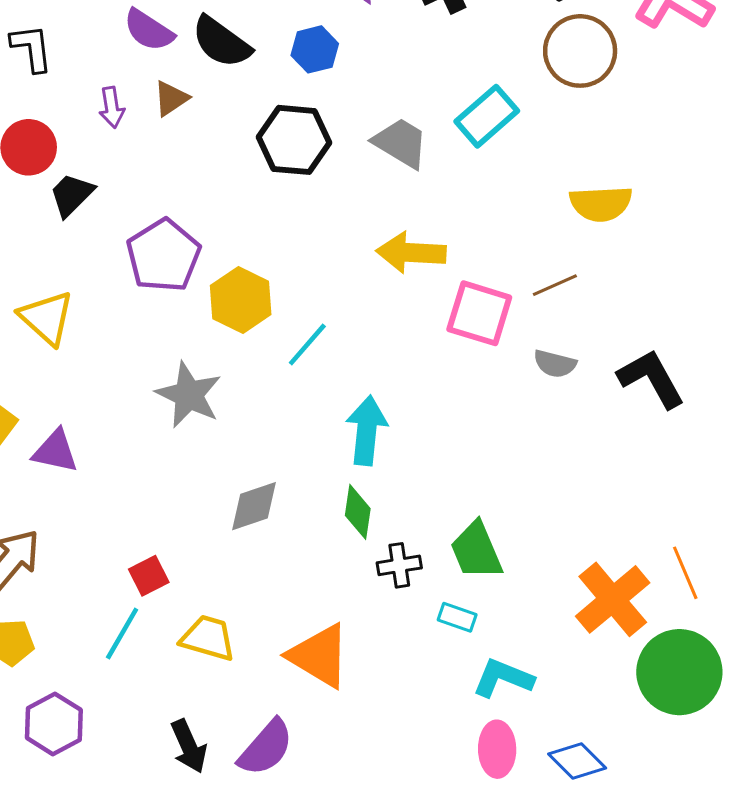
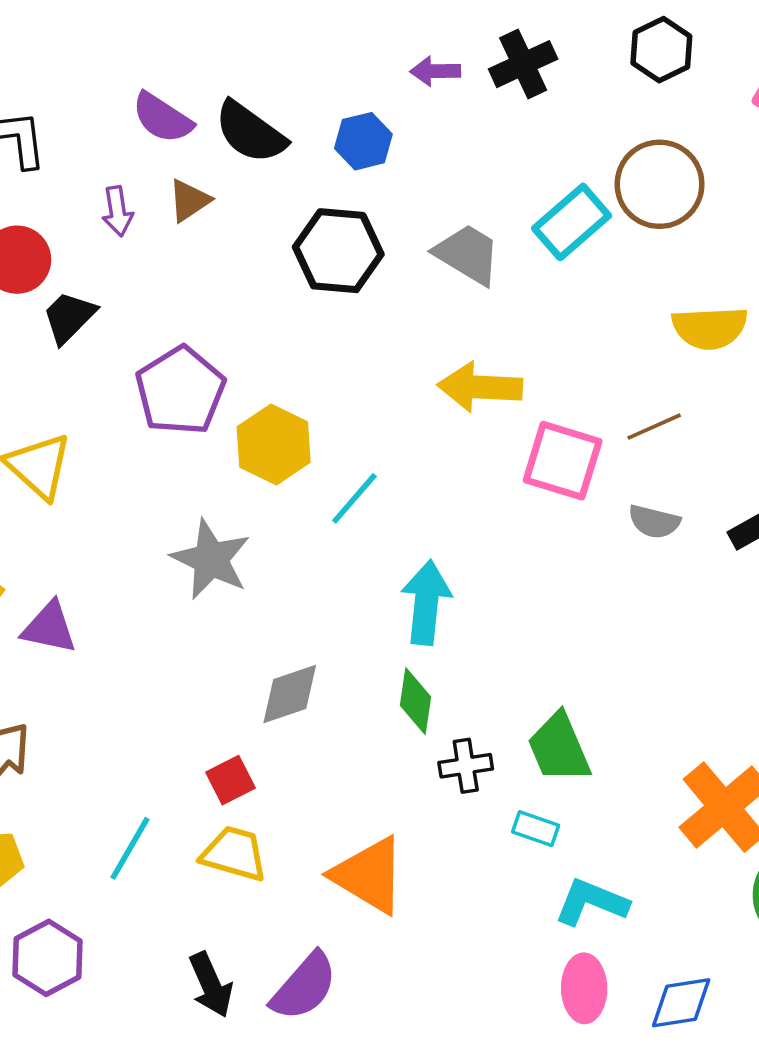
brown circle: (580, 51) -> (660, 184), moved
red square: (149, 576) -> (231, 780), moved
blue diamond: (577, 761) -> (681, 1003), turned -54

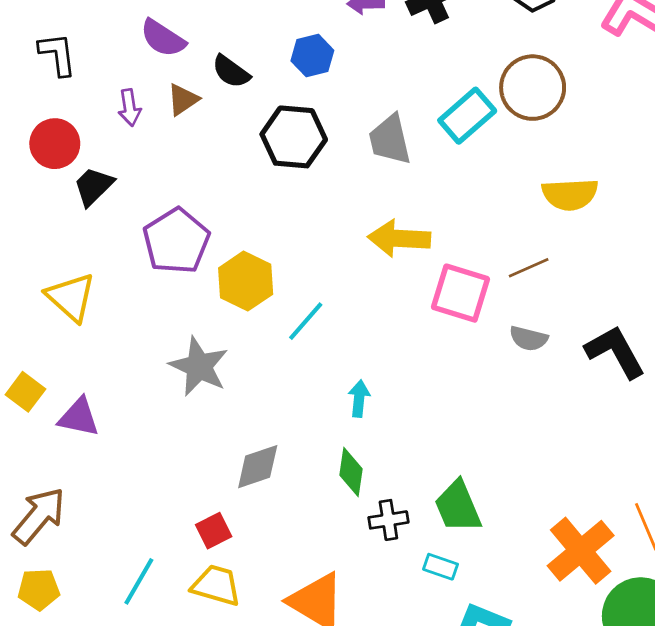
black semicircle: (250, 132) -> (231, 72), moved, size x0.7
gray trapezoid: (467, 254) -> (390, 140), turned -134
cyan arrow: (426, 602) -> (359, 399), size x0.6

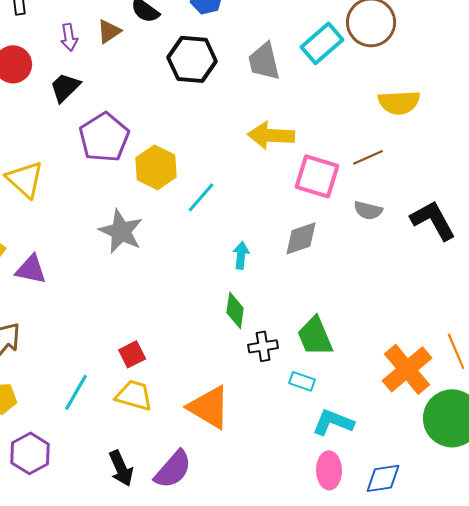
black trapezoid: (93, 186) -> (65, 87), moved
gray diamond: (258, 467) -> (301, 238), moved

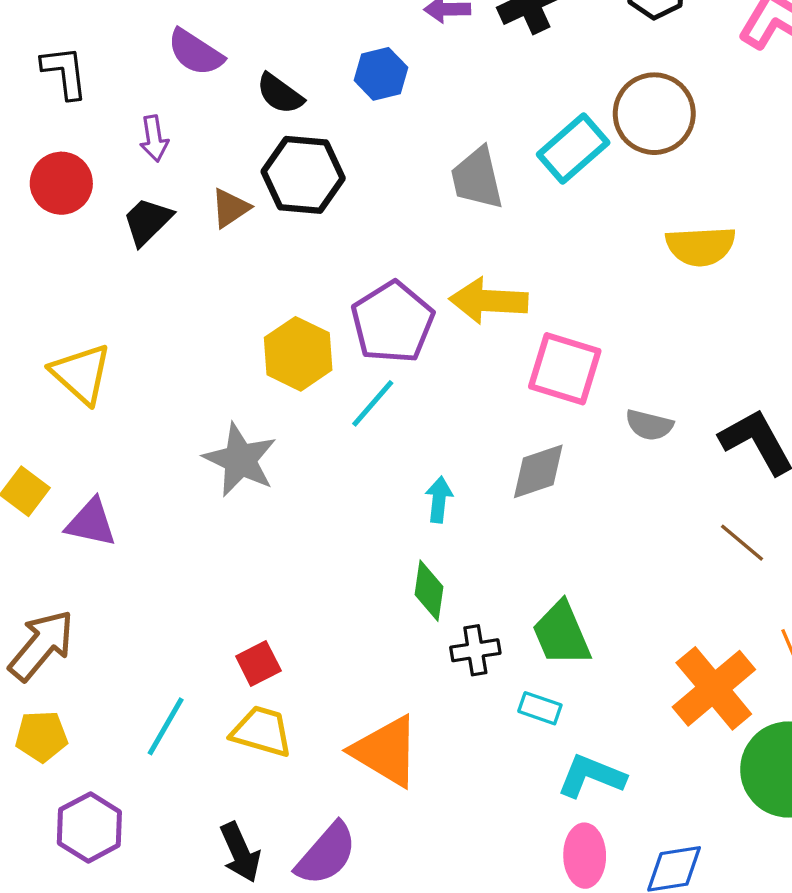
brown triangle: (109, 31) -> (230, 208), moved
black hexagon: (192, 59) -> (303, 175), moved
purple pentagon: (104, 137) -> (393, 322), moved
brown line: (368, 157) -> (742, 543), moved, turned 64

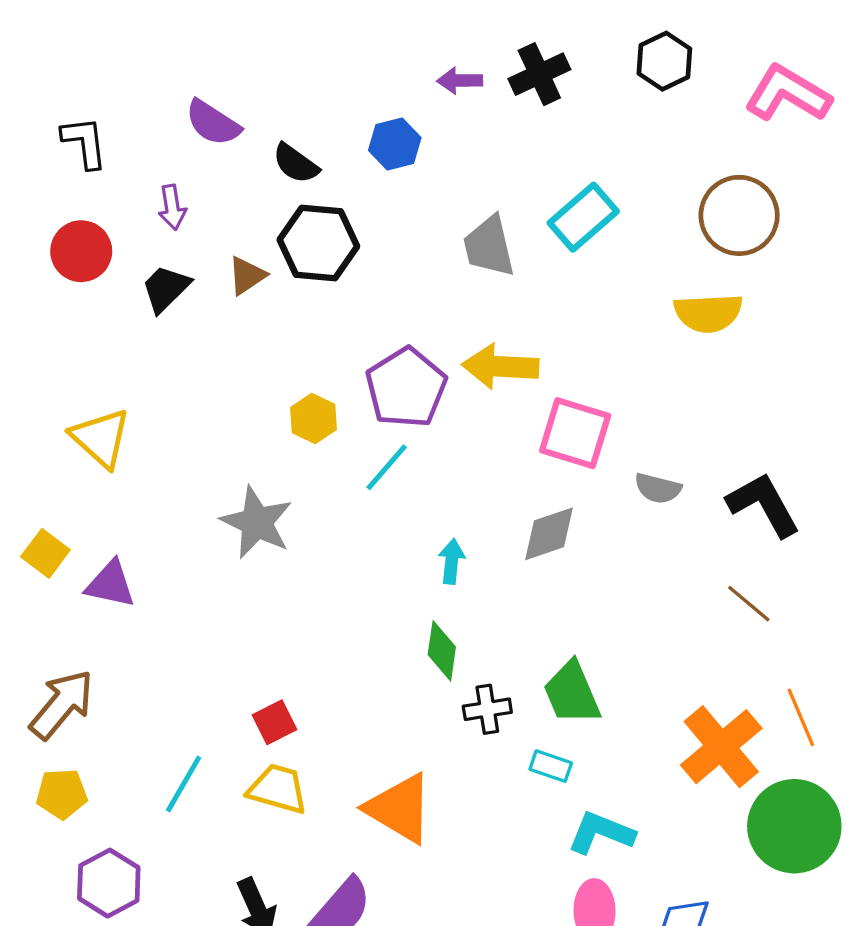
brown circle: (654, 114) -> (739, 215), moved
yellow hexagon: (298, 354) -> (314, 418), size x0.7

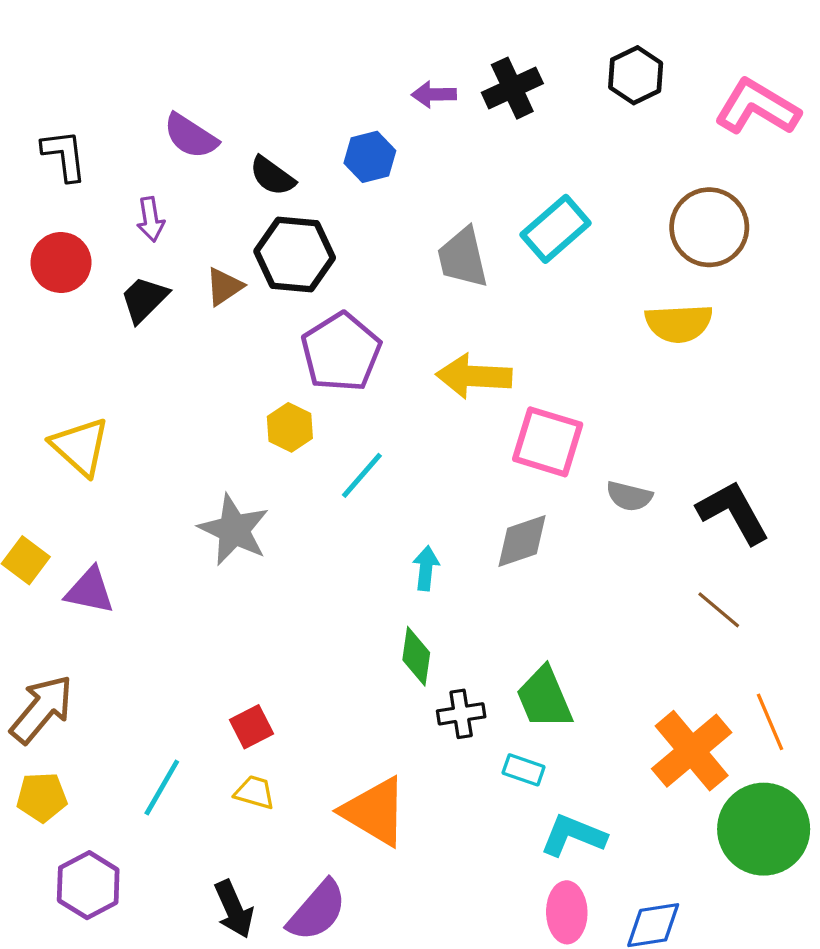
purple pentagon: (406, 388) -> (341, 352), moved
yellow trapezoid: (278, 789) -> (255, 792), size x0.7

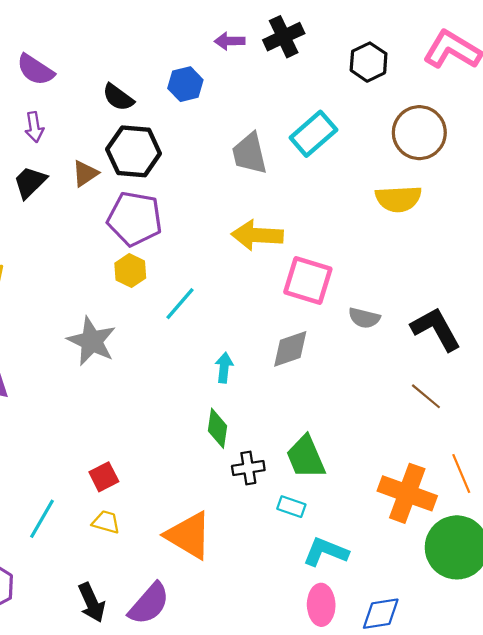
black hexagon: (636, 75) -> (369, 62), moved
purple semicircle: (191, 136) -> (35, 70), moved
purple pentagon: (341, 352) -> (135, 219), moved, turned -30
orange cross: (692, 751) -> (407, 493), turned -30

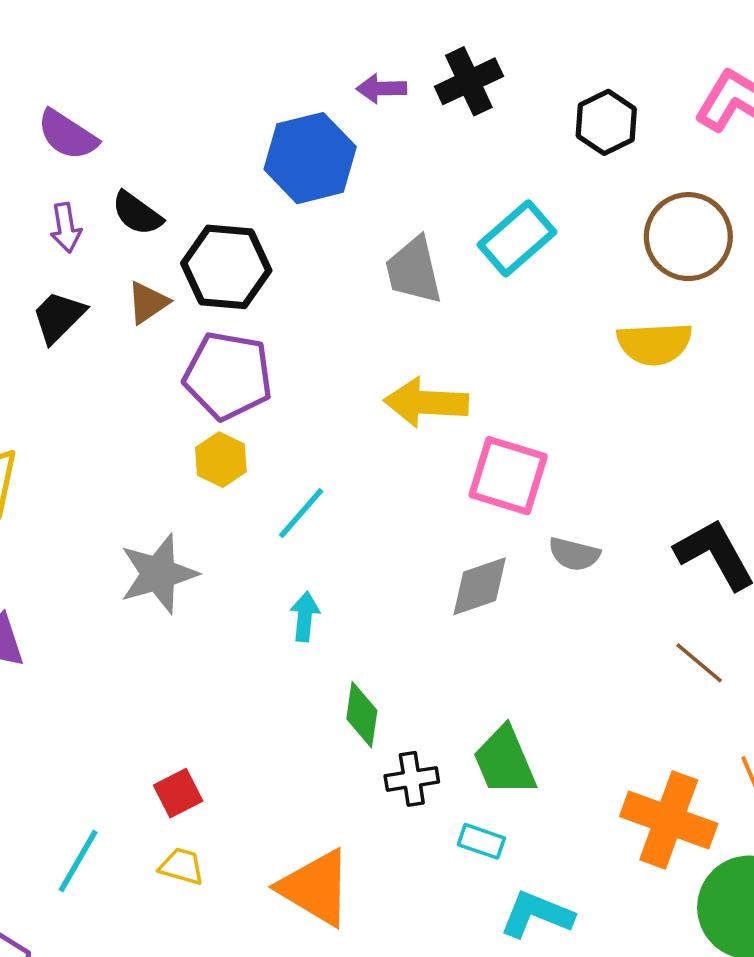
blue hexagon: (185, 84) -> (310, 158), size x1.6
black semicircle: (118, 97) -> (137, 213), moved
gray semicircle: (364, 318) -> (574, 554), moved
gray star: (92, 341) -> (158, 574), turned 30
cyan arrow: (224, 368) -> (305, 617), moved

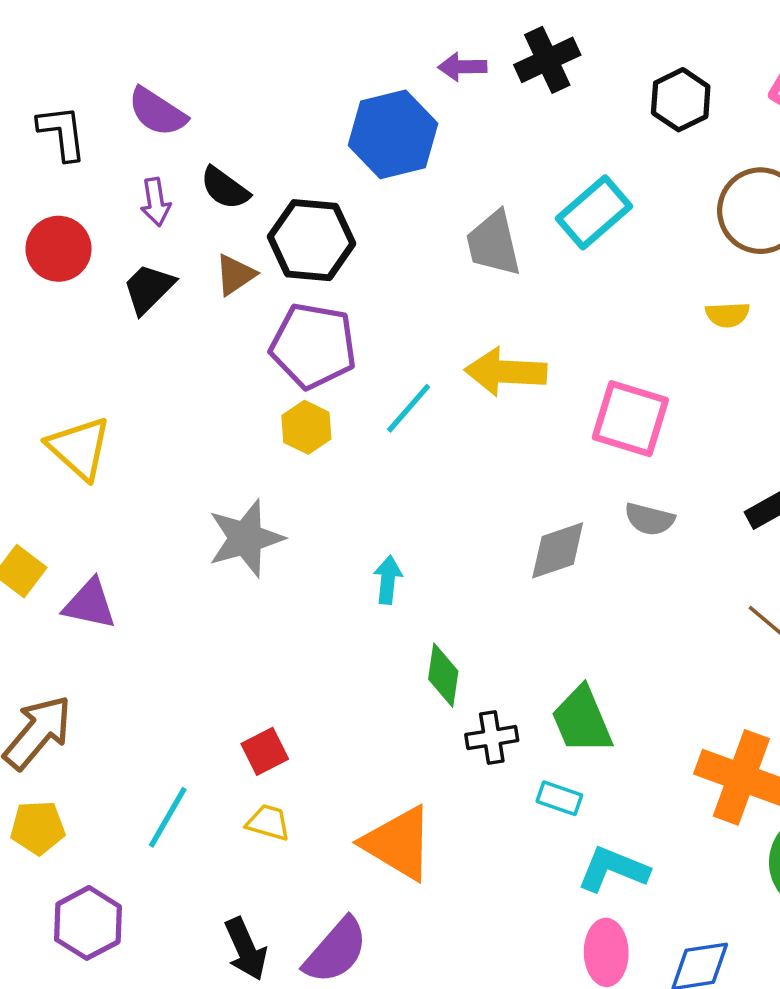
yellow semicircle: (654, 344) -> (727, 315), size x0.6
pink square: (508, 476) -> (630, 419), moved
cyan line: (301, 513) -> (409, 408), moved

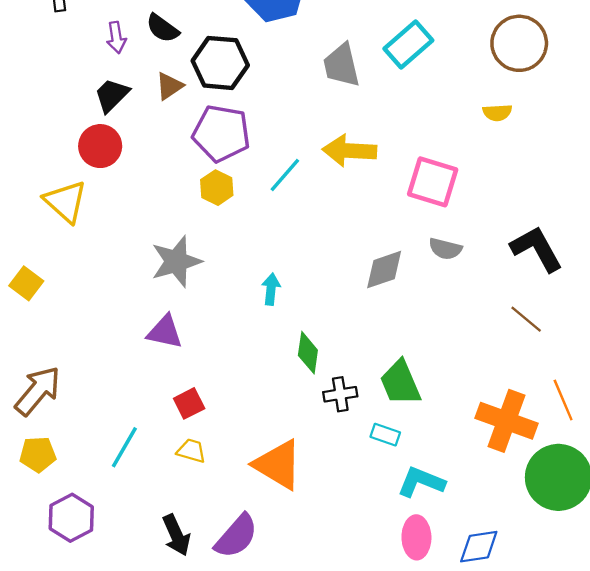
red circle: (59, 249) -> (100, 146), moved
purple triangle: (90, 604) -> (165, 332), moved

